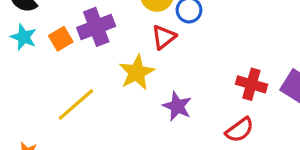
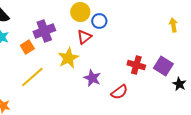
orange square: (61, 39) -> (27, 47), moved
red semicircle: (240, 130) -> (119, 92), moved

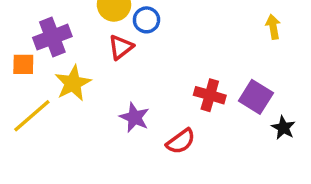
orange square: (27, 47) -> (23, 64), turned 32
yellow star: (68, 58) -> (73, 83), moved

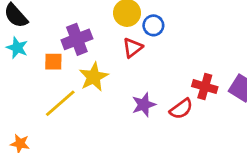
purple star: (135, 117) -> (144, 105), turned 30
red semicircle: (181, 141) -> (181, 109), moved

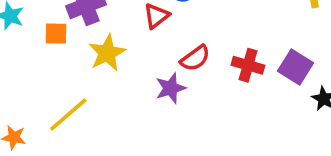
yellow line: (60, 103) -> (68, 115), moved
red semicircle: (181, 109) -> (195, 58), moved

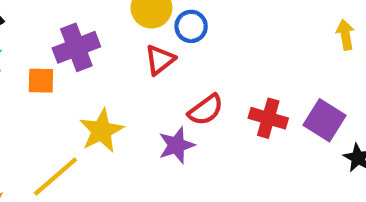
yellow star: (107, 53) -> (101, 131), moved

